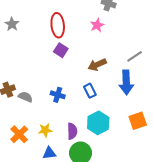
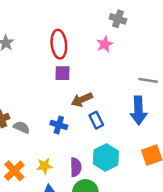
purple square: (61, 50) -> (62, 73), turned -32
gray line: (135, 56) -> (148, 80), turned 42
brown arrow: (97, 65) -> (82, 100), moved

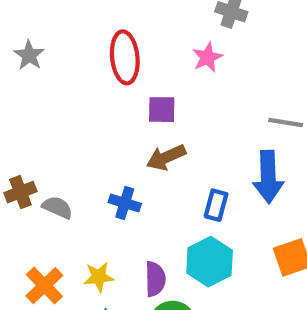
purple square: (62, 73) -> (162, 110), moved
blue rectangle: (96, 120) -> (216, 205), moved, turned 42

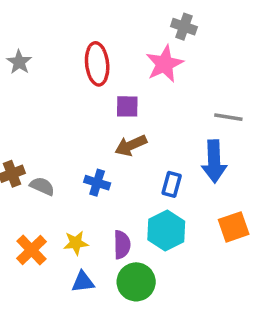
pink star: (207, 57) -> (164, 64), size x1.5

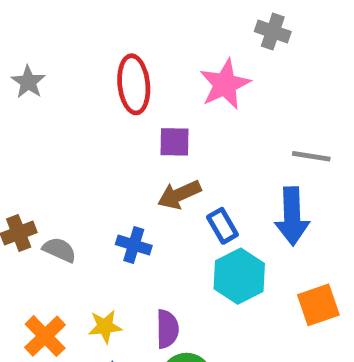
gray cross: (184, 27) -> (273, 32), moved
blue rectangle: (172, 184) -> (222, 226), moved, turned -45
cyan hexagon: (166, 230) -> (239, 276), moved

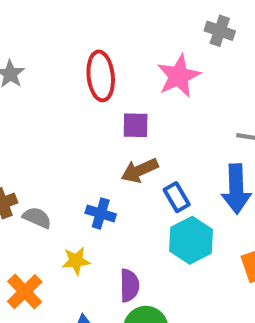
yellow star: (105, 326) -> (76, 261), moved

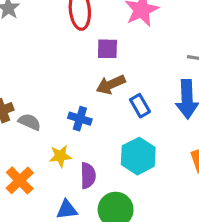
cyan hexagon: (191, 240) -> (138, 156), moved
purple semicircle: (129, 285) -> (88, 176), moved

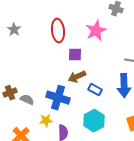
blue rectangle: (140, 106) -> (95, 90), turned -32
blue cross: (80, 119) -> (58, 98), size x1.6

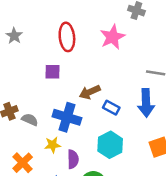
purple square: (75, 55) -> (53, 72), moved

